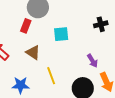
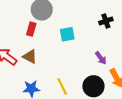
brown triangle: (33, 53) -> (30, 56), moved
yellow line: (51, 76) -> (62, 86), moved

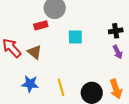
red rectangle: (31, 29) -> (41, 25), turned 48
purple arrow: (101, 58) -> (118, 52), moved

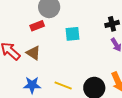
yellow line: (61, 87) -> (63, 85), turned -48

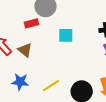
yellow line: (63, 85) -> (51, 86), turned -60

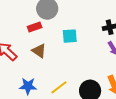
brown triangle: (25, 50) -> (39, 51), moved

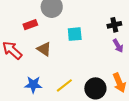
red rectangle: (35, 27) -> (30, 25), moved

